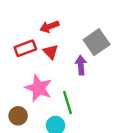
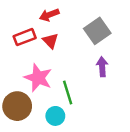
purple arrow: (81, 65) -> (102, 67), moved
brown circle: (18, 116) -> (17, 106), size x1.5

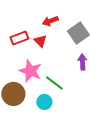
red arrow: (49, 15) -> (50, 21), moved
green line: (68, 93) -> (54, 83), turned -36

